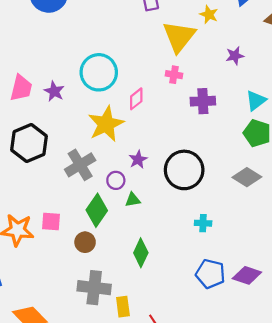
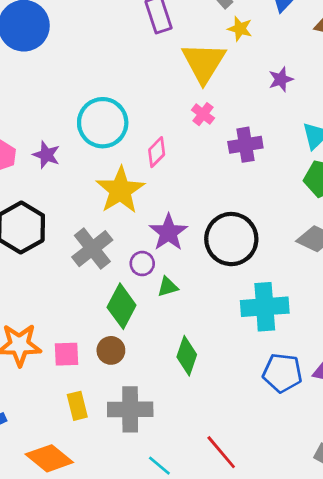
pink cross: (174, 75) -> (203, 114), turned 35
purple star: (138, 160) -> (168, 232), size x1.5
pink square: (51, 221) -> (66, 354), moved
cyan cross: (203, 223) -> (265, 307), size x2.0
yellow rectangle: (123, 307) -> (77, 406), moved

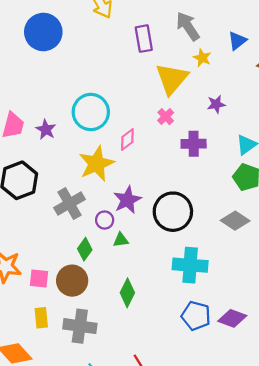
purple star: (281, 79) -> (216, 104), moved
green diamond: (122, 306) -> (85, 249), size x0.7
brown circle: (111, 350) -> (72, 281), size x1.5

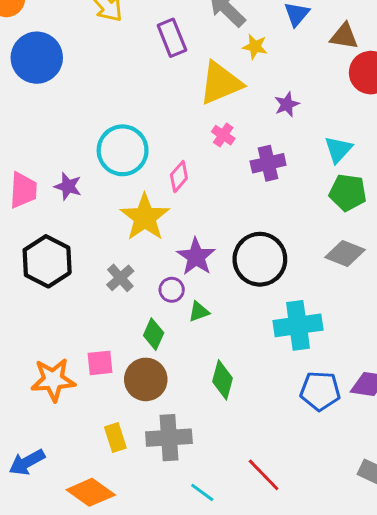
yellow triangle: (172, 79) -> (221, 83), turned 39
gray cross: (69, 204) -> (120, 278), size x0.7
pink square: (39, 278) -> (100, 363), moved

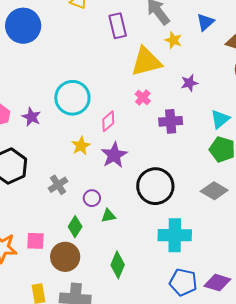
yellow star: (145, 217) -> (81, 146), size x0.6
purple star: (196, 257) -> (114, 155), moved

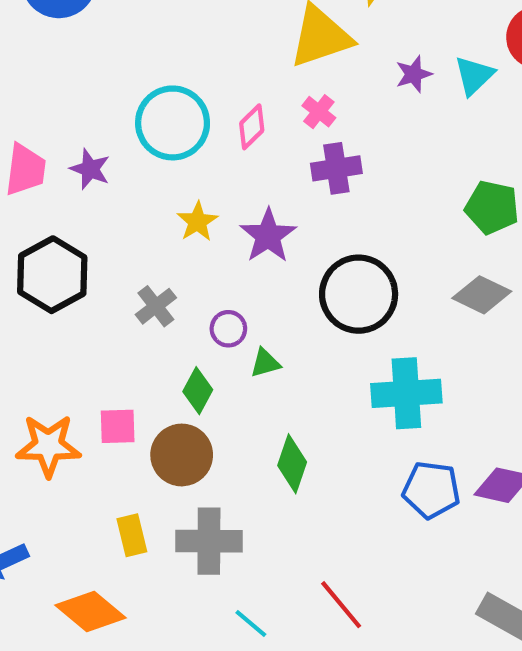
cyan triangle: (220, 119) -> (474, 76), moved
pink diamond: (108, 121) -> (252, 127), moved
purple cross: (171, 121) -> (336, 168), moved

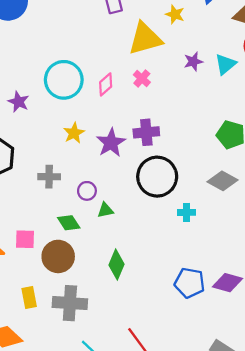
purple cross: (336, 168) -> (146, 132), moved
gray cross: (156, 306) -> (49, 177), turned 35
green diamond: (198, 391) -> (69, 223), turned -65
cyan cross: (406, 393) -> (186, 212), moved, size x0.5

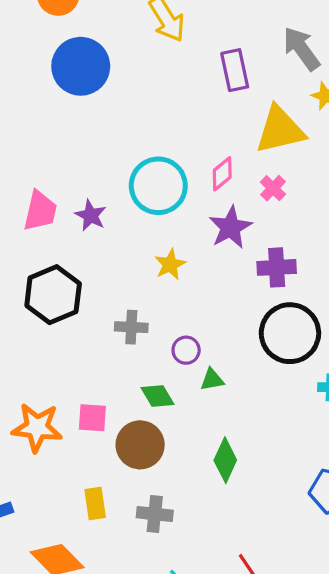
pink diamond: (106, 84) -> (222, 174), moved
purple star: (111, 143) -> (230, 227), moved
gray cross: (70, 303) -> (155, 514), size x0.7

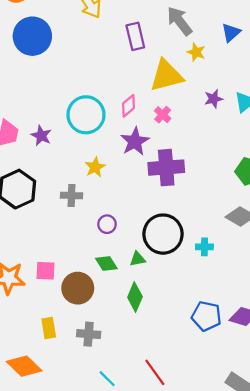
purple cross: (277, 267) -> (166, 168), size x1.4
gray cross: (131, 327) -> (71, 196), moved
black circle: (290, 333) -> (163, 234), moved
green triangle: (212, 380) -> (138, 259), moved
green diamond: (157, 396) -> (106, 264), moved

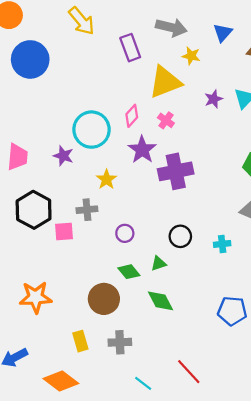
gray arrow: (180, 21) -> (171, 27), turned 148
purple star: (41, 136) -> (63, 156), moved
black circle: (163, 234) -> (180, 236), size x0.6
pink square: (45, 271) -> (64, 232), moved
green diamond: (135, 297) -> (160, 301), turned -44

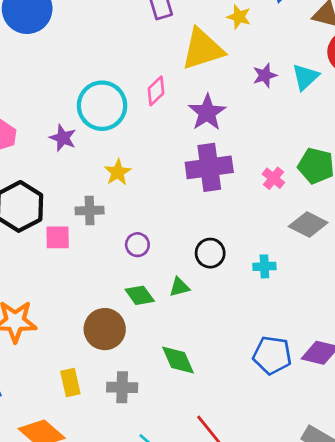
pink cross: (166, 120) -> (273, 178), moved
purple star: (142, 150) -> (207, 113), moved
green diamond: (160, 301) -> (178, 360), moved

